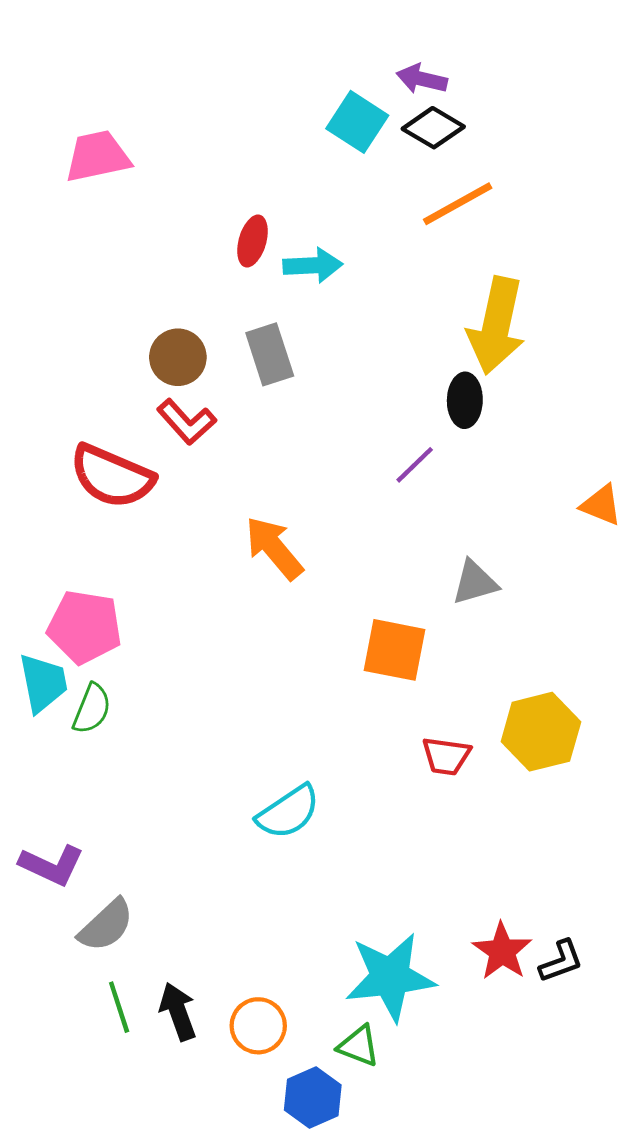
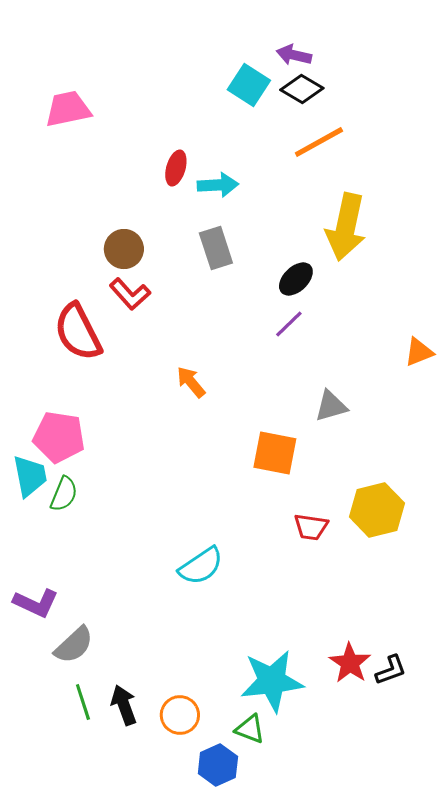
gray rectangle: (270, 354) -> (216, 248), moved
black ellipse: (465, 400) -> (296, 279), moved, turned 45
red semicircle: (112, 476) -> (78, 332), turned 40
orange triangle: (601, 505) -> (419, 352), turned -44
orange arrow: (274, 548) -> (191, 382), size x0.7

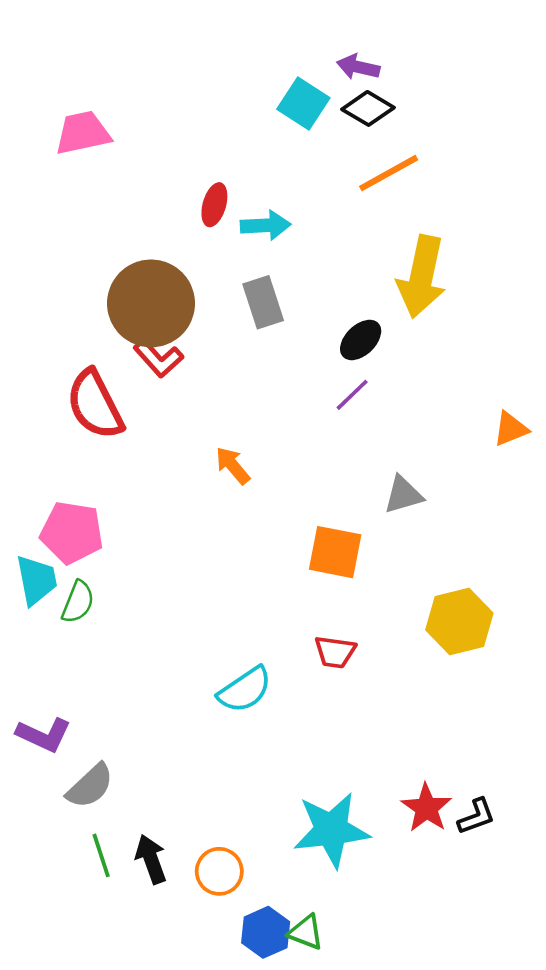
brown circle: (124, 249) -> (151, 303), size x1.8
red trapezoid: (311, 527) -> (335, 652), moved
green triangle: (250, 729) -> (306, 932), moved

